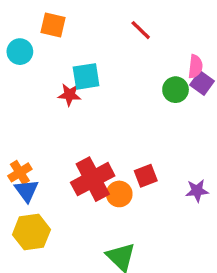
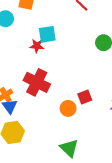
red cross: (93, 179) -> (37, 82), moved, turned -35

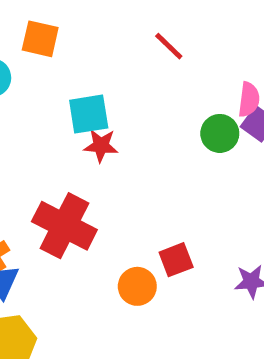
red star: (37, 46) -> (101, 146), moved

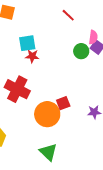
red line: (169, 46) -> (68, 15), moved
orange circle: (137, 286) -> (47, 114), size x1.6

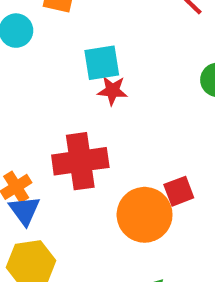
red cross: (17, 89) -> (80, 161), turned -35

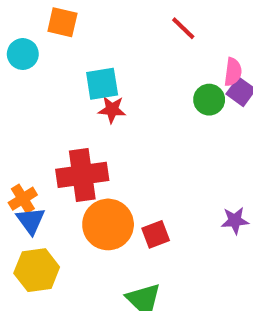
red square: (179, 191) -> (156, 234), moved
orange circle: (145, 215) -> (108, 224), moved

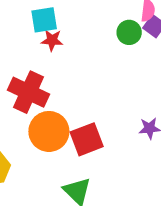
red cross: (82, 175) -> (28, 92), turned 33
red square: (156, 234) -> (87, 139), size x1.5

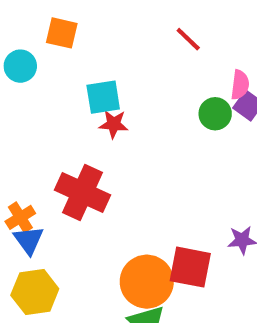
orange circle: (49, 131) -> (147, 282), moved
red square: (87, 139) -> (190, 267), moved, turned 32

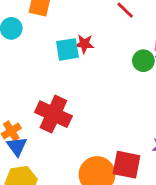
red star: (114, 124) -> (84, 44), moved

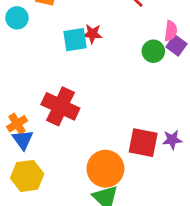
red square: (127, 165) -> (143, 143), moved

